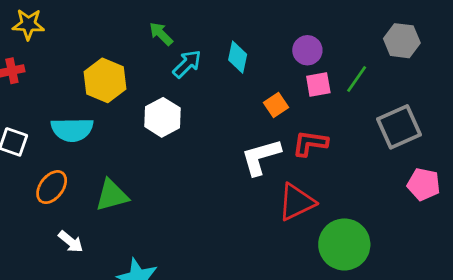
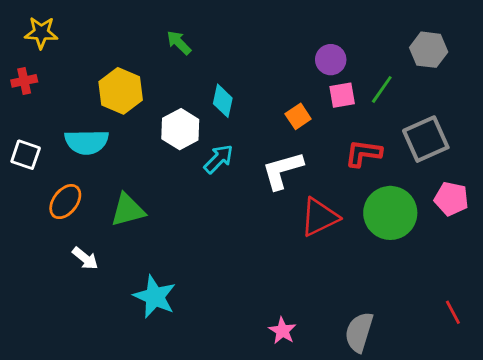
cyan diamond: (238, 57) -> (223, 101), moved
cyan arrow: (187, 64) -> (219, 159), moved
red L-shape: (310, 143) -> (363, 153), moved
green circle: (344, 244) -> (390, 213), moved

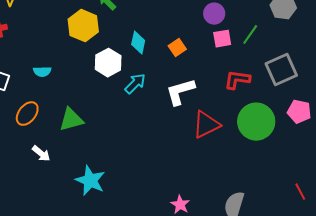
yellow hexagon: (121, 91) -> (83, 26), moved
orange square: (298, 116) -> (177, 48), moved
cyan semicircle: (87, 142) -> (42, 72), size x0.6

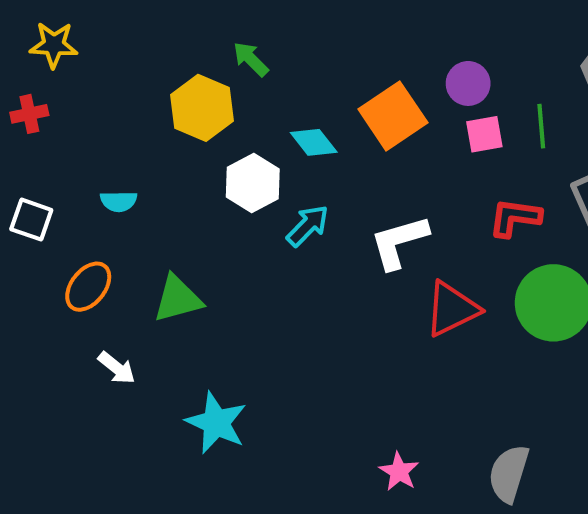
green line: (250, 35) -> (541, 126), turned -40
cyan diamond: (138, 43) -> (314, 142), turned -50
orange square: (177, 48) -> (393, 116), moved, size x1.8

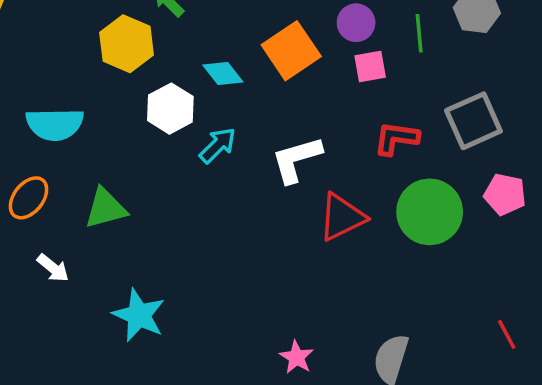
green line: (541, 126) -> (419, 33), moved
cyan semicircle: (119, 201) -> (55, 124), size x1.8

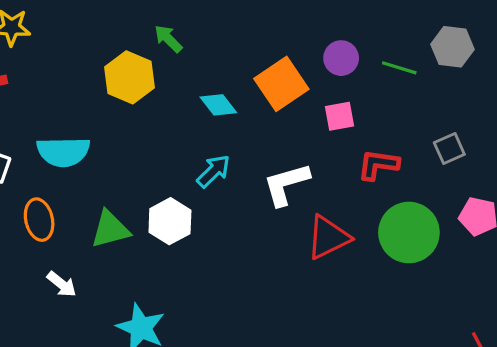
green line: (419, 33) -> (399, 68), turned -68
pink square: (370, 66) -> (339, 116), moved
white hexagon: (170, 109) -> (170, 221), moved
gray square: (473, 121) -> (449, 149), size x0.6
orange ellipse: (28, 198) -> (39, 220), turned -51

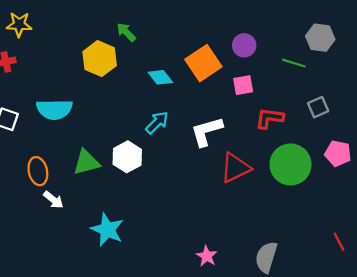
green line: (399, 68) -> (294, 63), moved
orange ellipse: (39, 220) -> (38, 171), moved

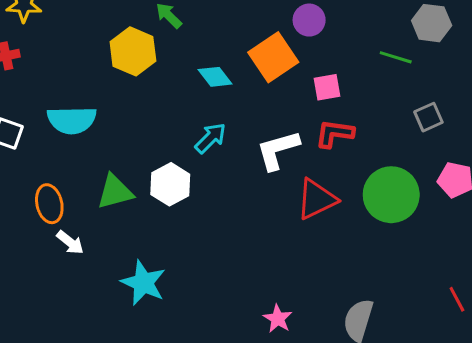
purple circle: (244, 45) -> (309, 20), moved
red L-shape: (270, 118) -> (334, 134), moved

